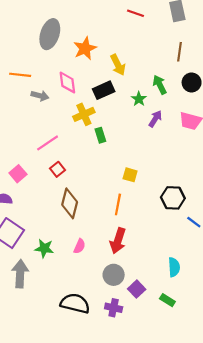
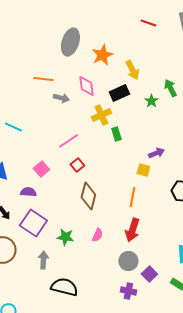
purple arrow: (155, 119) -> (156, 153), moved, turned 35
gray arrow: (20, 274) -> (43, 260), size x0.7
black semicircle: (75, 303) -> (64, 287), moved

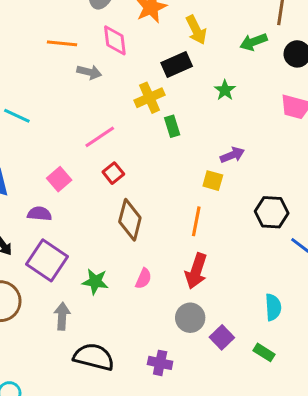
pink diamond: (86, 86) -> (115, 40), moved
green arrow: (170, 88) -> (253, 42), moved, turned -84
green star: (151, 101) -> (225, 90), moved
purple cross: (128, 291) -> (160, 363), moved

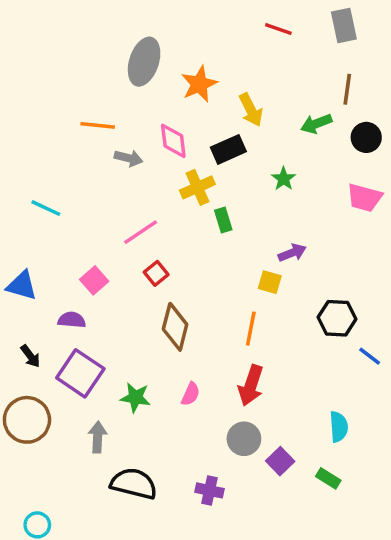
pink diamond: (115, 40) -> (173, 141), moved

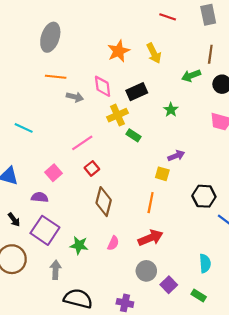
gray ellipse: (144, 62) -> (50, 37), moved
yellow arrow: (251, 110) -> (154, 53), moved
green rectangle: (223, 220) -> (134, 135), turned -40
red arrow: (251, 385) -> (151, 238), turned -130

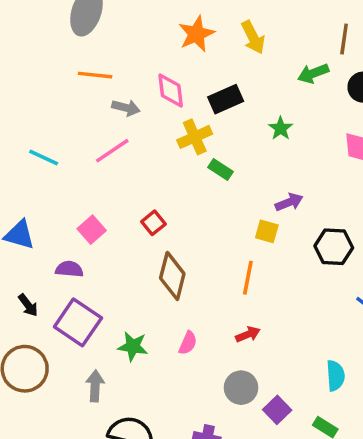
pink line: (82, 143) -> (112, 151), moved
black hexagon: (204, 196) -> (334, 247), moved
red arrow: (151, 238) -> (248, 334), size x0.6

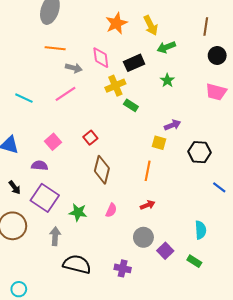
green arrow: (313, 73) -> (166, 47), moved

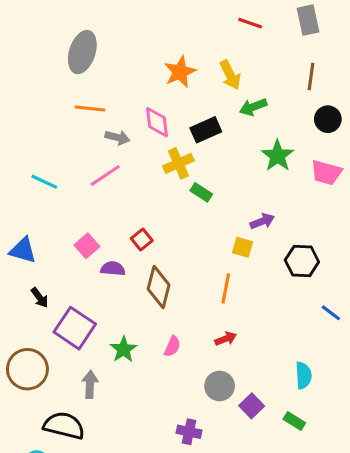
green star: (167, 80) -> (278, 156), moved, size x1.5
purple semicircle: (40, 166) -> (113, 269), moved
black arrow: (15, 187) -> (40, 298), moved
green star: (78, 212) -> (124, 349), turned 30
black semicircle: (77, 264) -> (64, 426), moved

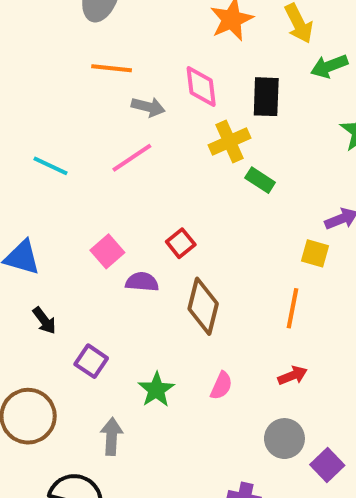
black rectangle: (206, 130) -> (266, 97), turned -64
purple square: (75, 328) -> (91, 361), size x0.6

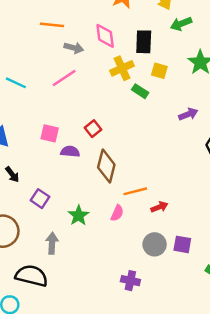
pink square: (107, 251) -> (50, 133), turned -36
yellow square: (315, 253) -> (159, 71), moved
orange line: (293, 308) -> (135, 191), moved, turned 65
purple square: (327, 465) -> (182, 244), moved, turned -36

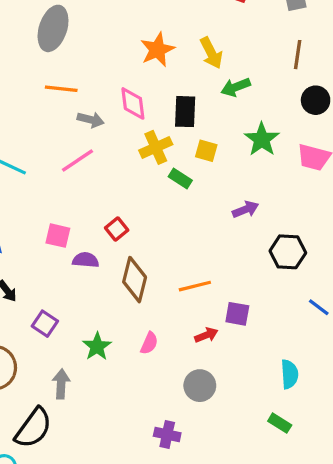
orange line: (135, 191) -> (195, 286), moved
purple square: (182, 244) -> (237, 314), moved
black semicircle: (32, 276) -> (33, 428), turned 112

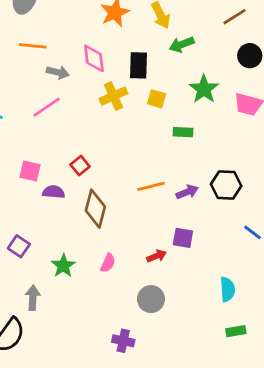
brown line: (298, 55) -> (234, 17), turned 50
green rectangle: (180, 178) -> (183, 132), moved, turned -30
purple arrow: (245, 209) -> (187, 192), moved
orange line: (195, 286) -> (151, 186), moved
green rectangle: (280, 423) -> (236, 331), moved, turned -42

